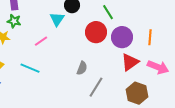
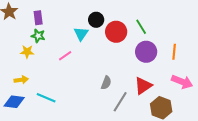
green line: (108, 12) -> (141, 27), moved
red circle: (96, 32) -> (116, 32), moved
red triangle: (130, 62) -> (143, 86), moved
cyan line: (30, 68) -> (46, 98), moved

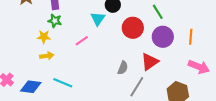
red circle: (116, 32) -> (133, 28), moved
yellow arrow: (21, 80) -> (47, 56), moved
red triangle: (143, 86) -> (150, 62), moved

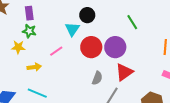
red circle: (133, 28) -> (91, 47), moved
purple circle: (163, 37) -> (115, 47), moved
yellow arrow: (47, 56) -> (34, 67), moved

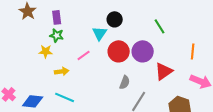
red triangle: (124, 72) -> (164, 71), moved

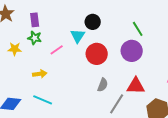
yellow star: (46, 51) -> (15, 49), moved
purple circle: (143, 51) -> (132, 51), moved
pink line: (84, 55) -> (57, 50), moved
red triangle: (164, 71) -> (136, 86), moved, turned 36

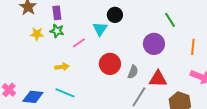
green line: (138, 29) -> (170, 20), moved
yellow star: (15, 49) -> (37, 34), moved
red circle: (97, 54) -> (110, 64), moved
gray semicircle: (103, 85) -> (133, 72), moved

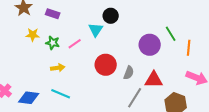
purple rectangle: (57, 13) -> (53, 14), turned -64
green line: (170, 20) -> (171, 34), moved
green star: (57, 31) -> (53, 43), moved

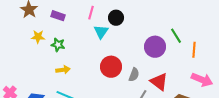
pink line: (75, 44) -> (91, 13), moved, turned -40
red triangle: (154, 80) -> (159, 82), turned 36

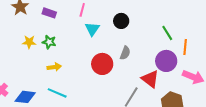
black circle: (116, 18) -> (121, 21), moved
yellow star: (38, 37) -> (29, 42), moved
purple circle: (155, 47) -> (166, 61), moved
gray semicircle: (134, 75) -> (125, 53), moved

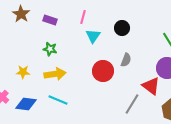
yellow star: (29, 42) -> (23, 72), moved
yellow arrow: (54, 67) -> (55, 74), size x1.5

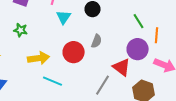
yellow arrow: (55, 74) -> (39, 58), moved
cyan line: (58, 100) -> (53, 81), moved

